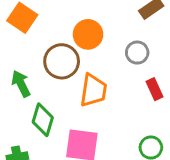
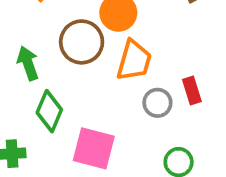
gray circle: (137, 53) -> (157, 103), moved
orange trapezoid: (93, 90) -> (134, 60), moved

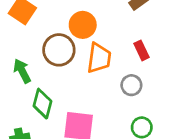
red rectangle: (192, 90) -> (142, 50), moved
gray circle: (157, 103) -> (131, 85), moved

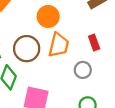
brown circle: (59, 50) -> (27, 49), moved

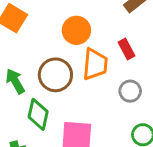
red rectangle: (94, 42) -> (126, 49), moved

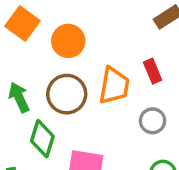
orange circle: (76, 30) -> (68, 41), moved

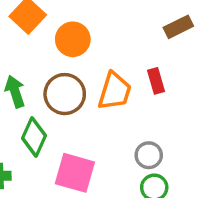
gray circle: (152, 121) -> (149, 155), moved

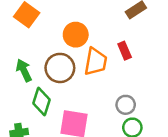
orange circle: (73, 39) -> (76, 35), moved

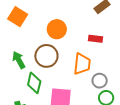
red rectangle: (125, 51) -> (96, 39), turned -56
orange trapezoid: (96, 62) -> (82, 64), moved

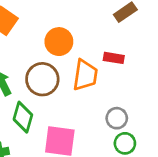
orange trapezoid: (82, 64) -> (85, 75), moved

